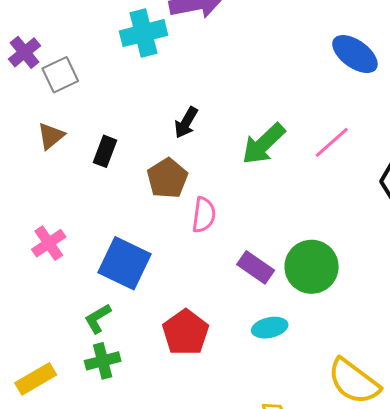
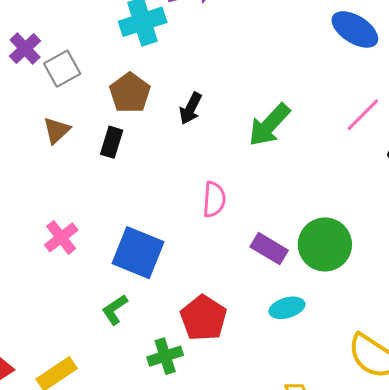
pink line: (332, 142) -> (363, 115), moved
brown pentagon: (167, 178) -> (130, 93), moved
green cross: (103, 361) -> (165, 356), moved

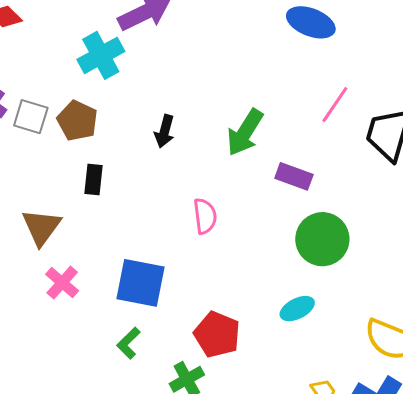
gray square: (62, 69) -> (31, 117), turned -33
brown pentagon: (130, 93) -> (77, 121), moved
brown triangle: (57, 130) -> (41, 227), moved, size x1.4
purple rectangle: (269, 249) -> (294, 176), moved

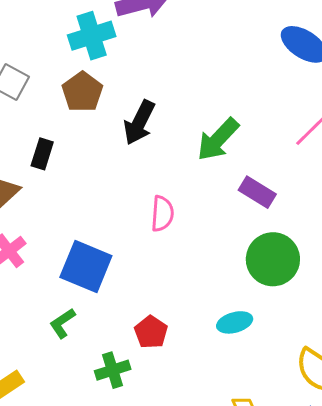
brown pentagon: (77, 121) -> (82, 92), moved
black arrow: (165, 131) -> (139, 123), size x1.4
black rectangle: (93, 180) -> (42, 154), moved
red pentagon: (217, 335) -> (151, 332), size x0.7

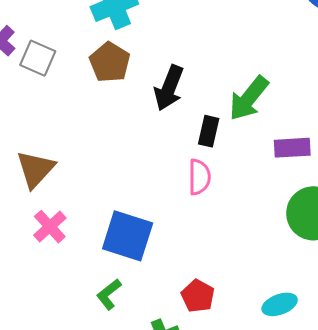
black rectangle: (42, 154) -> (209, 131), moved
purple rectangle: (257, 192) -> (292, 148), turned -30
cyan ellipse: (235, 322) -> (280, 304), moved

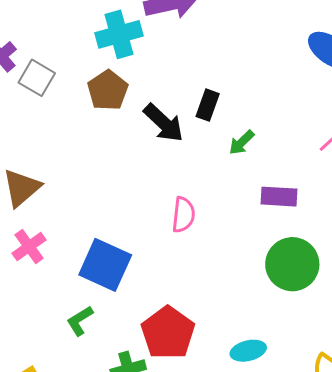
black arrow: (169, 88) -> (164, 123), turned -75
green arrow: (249, 98) -> (242, 142), size x0.6
black rectangle: (209, 131) -> (208, 105), moved
red pentagon: (198, 296) -> (168, 333), size x1.6

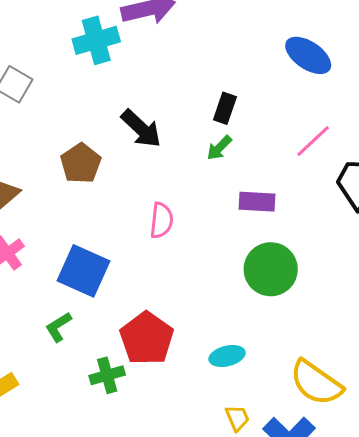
brown pentagon: (108, 90) -> (81, 163), moved
black rectangle: (208, 105) -> (225, 108), moved

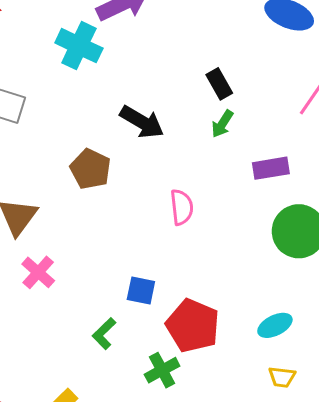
cyan cross: (96, 40) -> (79, 46), turned -36
black rectangle: (225, 108) -> (219, 84), turned -36
blue square: (84, 271) -> (141, 291), moved, size x0.6
yellow trapezoid: (237, 418) -> (282, 377), moved, turned 132

